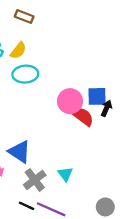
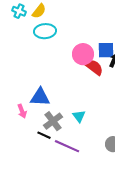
blue triangle: (19, 152) -> (40, 97), turned -30
black line: (26, 206) -> (44, 135), moved

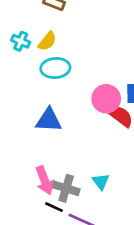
blue triangle: (40, 97) -> (49, 120), moved
pink arrow: (22, 111) -> (45, 180), moved, size x1.5
gray cross: (53, 121) -> (66, 188), turned -36

